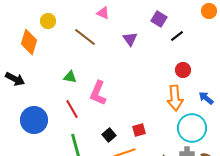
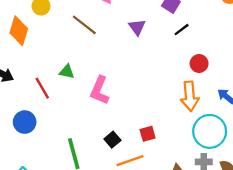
black line: (177, 36) -> (182, 30), moved
red line: (72, 109) -> (42, 88), moved
blue circle: (34, 120) -> (25, 122), size x0.7

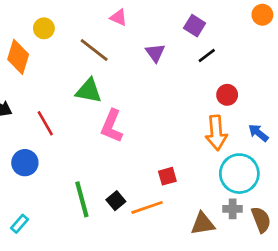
green triangle: (67, 72) -> (89, 91), moved, size x1.5
black square: (112, 140) -> (116, 201), moved

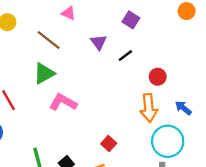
black line: (207, 55) -> (125, 56), moved
green triangle: (89, 91) -> (44, 73), turned -40
pink L-shape: (112, 126) -> (63, 102), turned 96
red square: (167, 176) -> (109, 144), turned -32

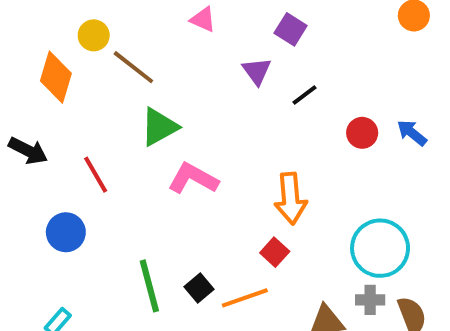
purple square: (131, 20) -> (291, 29), moved
brown line: (49, 40) -> (133, 67), moved
orange arrow: (149, 108) -> (291, 198), moved
blue arrow: (183, 108) -> (412, 133), moved

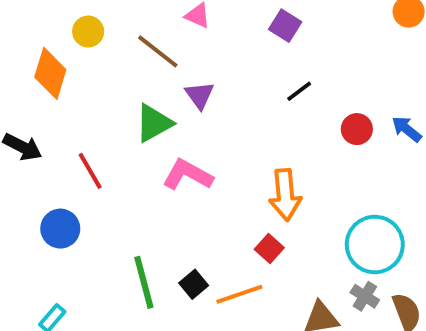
brown line: (133, 67) -> (158, 51), moved
purple triangle: (257, 71) -> (200, 95), moved
gray cross: (370, 300) -> (365, 296), turned 32

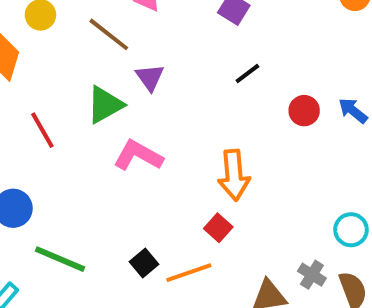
red line: (90, 171) -> (42, 130), moved
cyan circle: (375, 244) -> (351, 230), moved, size x0.6
green line: (144, 282) -> (60, 259), moved, turned -52

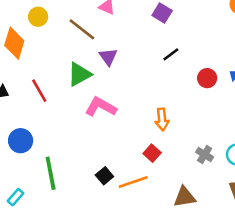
orange arrow: (234, 175) -> (162, 119), size x0.7
green line: (60, 259) -> (51, 173), turned 56
gray cross: (312, 275) -> (205, 154), moved

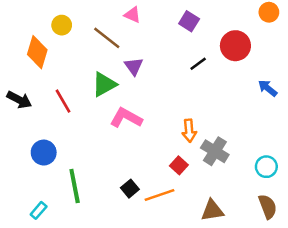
red circle: (207, 78) -> (235, 46), moved, size x1.5
gray cross: (205, 154) -> (215, 151), moved, size x1.5

